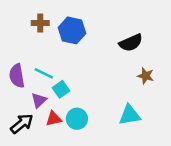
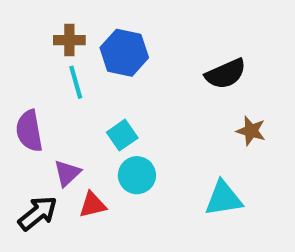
cyan line: (44, 73) -> (76, 82), moved, turned 48
cyan square: (61, 89) -> (122, 135), moved
cyan circle: (77, 119) -> (137, 175), moved

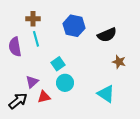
blue hexagon: (124, 53) -> (74, 26), moved
purple semicircle: (29, 131) -> (15, 47), moved
cyan triangle: (224, 198) -> (106, 94), turned 42

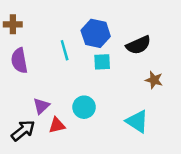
brown cross: (33, 19) -> (13, 24), moved
cyan line: (36, 39) -> (65, 50), moved
cyan square: (58, 64) -> (102, 62), moved, turned 32

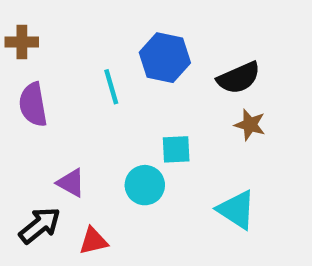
cyan square: (102, 62) -> (176, 149), moved
brown star: (154, 80) -> (250, 125), moved
purple triangle: (41, 106) -> (71, 183), turned -48
red triangle: (57, 125) -> (93, 241), moved

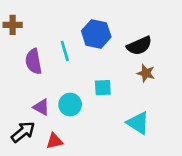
purple semicircle: (33, 105) -> (34, 61), moved
cyan circle: (145, 185) -> (70, 105), moved

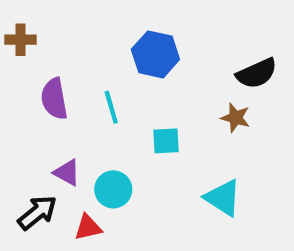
black semicircle: (139, 46) -> (257, 73), moved
cyan line: (65, 51) -> (111, 107), moved
cyan circle: (70, 105) -> (113, 189), moved

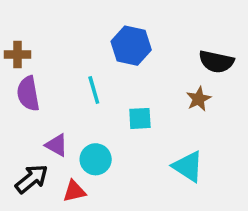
brown cross: (20, 40) -> (17, 55), moved
black semicircle: (257, 73) -> (216, 62), turned 36
purple semicircle: (54, 99) -> (28, 94), moved
brown star: (236, 118) -> (199, 99), turned 30

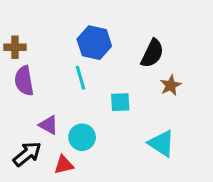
blue hexagon: (131, 46) -> (94, 43), moved
black semicircle: (216, 62) -> (152, 53), moved, turned -76

